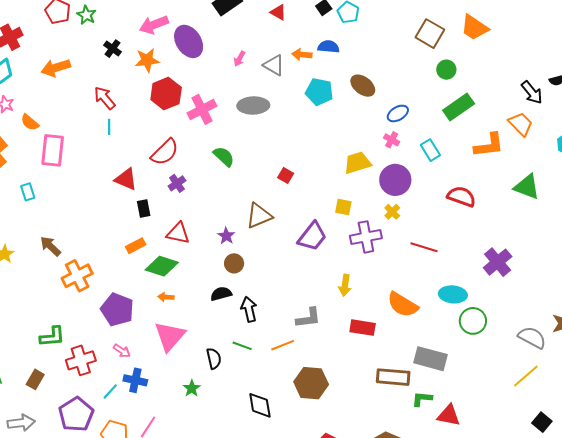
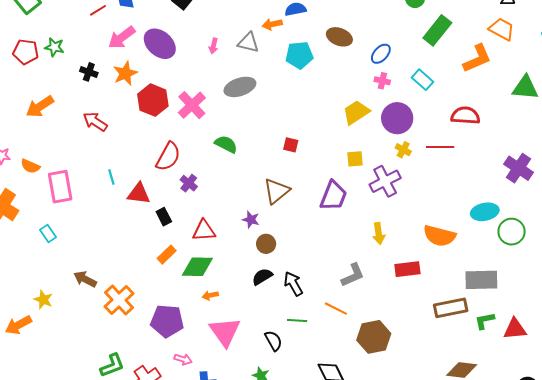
cyan line: (109, 127) -> (111, 177), moved
red line: (424, 247) -> (440, 147), moved
orange line: (283, 345) -> (336, 309), turned 65

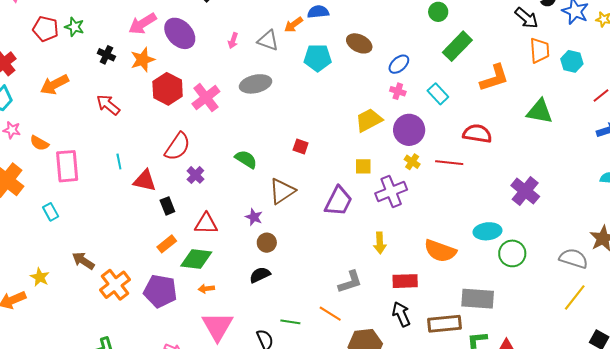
orange arrow: (272, 24) -> (294, 25), turned -30
orange trapezoid: (502, 29) -> (540, 50), moved, turned 52
green semicircle: (226, 144) -> (246, 159), moved
black arrow: (293, 284) -> (401, 314), moved
purple pentagon: (167, 321) -> (160, 291), moved

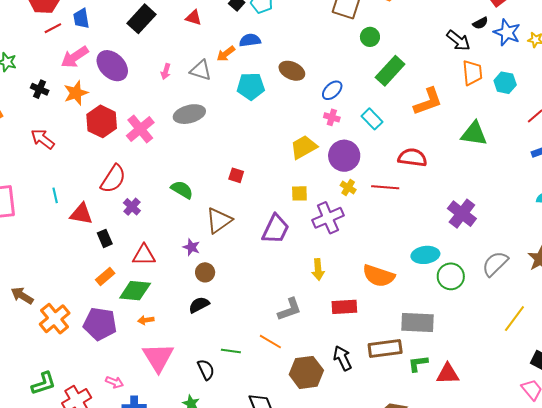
gray semicircle: (573, 258) -> (495, 264), moved, turned -60
black arrow: (401, 314) -> (343, 358), moved

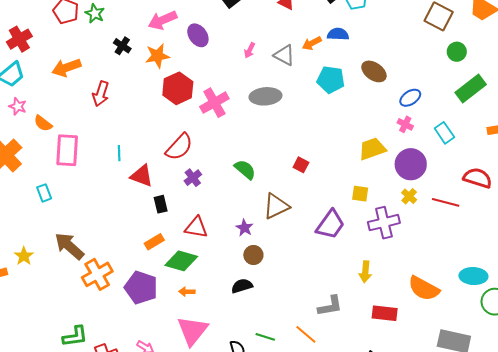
purple ellipse: (112, 66) -> (198, 35), size x0.7
red arrow: (43, 139) -> (101, 94), moved, turned -120
brown arrow: (22, 296) -> (69, 246), size x1.4

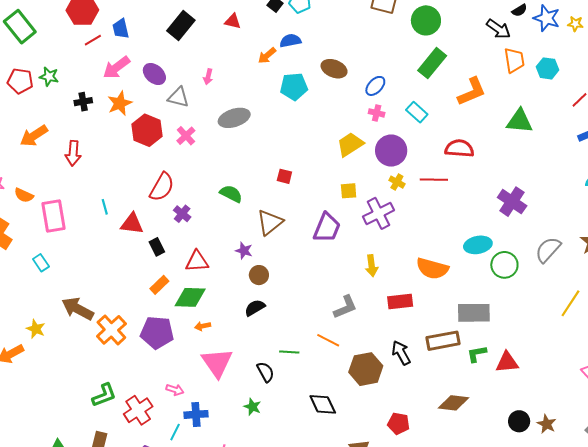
black cross: (122, 46) -> (83, 102), turned -30
green circle: (457, 52) -> (426, 20), moved, size x1.5
gray triangle: (284, 55) -> (178, 97), moved
pink cross: (214, 103) -> (186, 136), size x0.7

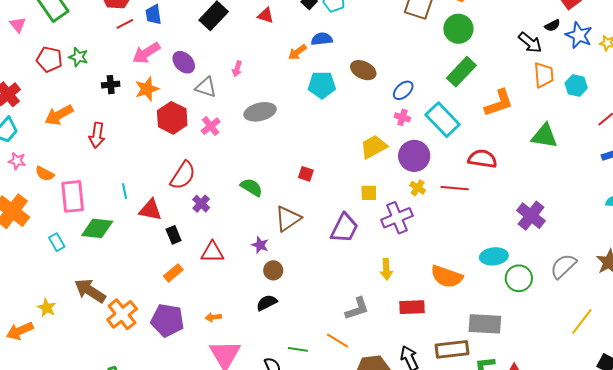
cyan rectangle: (417, 112) -> (443, 120), size x1.6
green diamond: (190, 297) -> (97, 228), moved

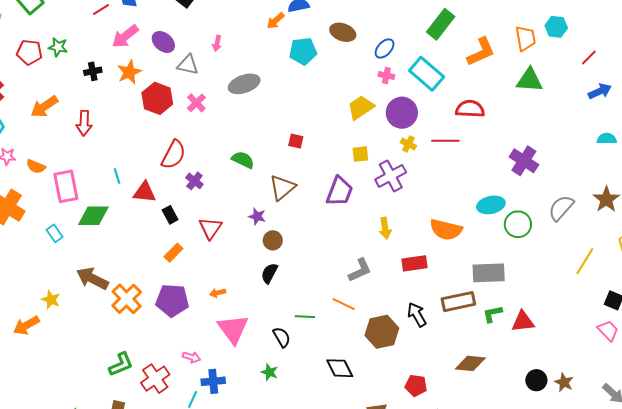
orange trapezoid: (544, 75) -> (525, 38), moved
red triangle: (212, 252) -> (210, 228), turned -50
black semicircle: (267, 303) -> (269, 273), turned -30

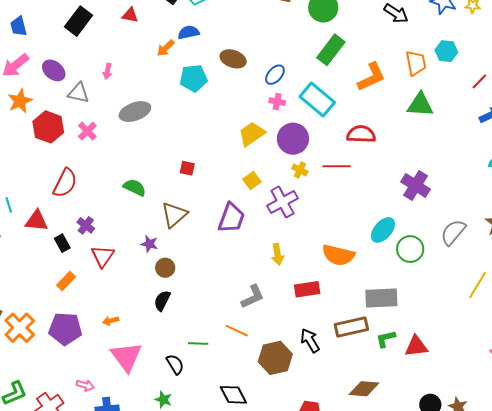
yellow square: (360, 154) -> (252, 180), turned -30
purple cross: (194, 181) -> (86, 225), moved
cyan ellipse: (491, 205) -> (383, 230), turned -36

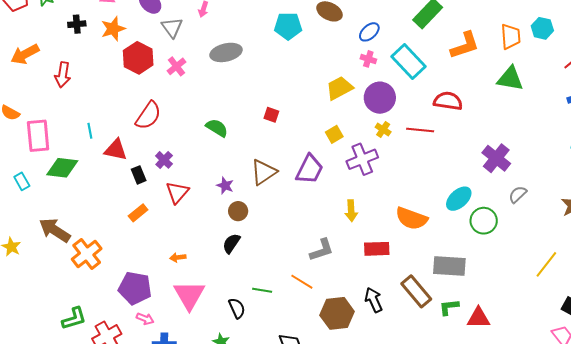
gray triangle: (78, 93) -> (172, 28), turned 35
brown triangle: (174, 215) -> (264, 172), moved
gray semicircle: (453, 232) -> (518, 194), moved, size x0.7
brown rectangle: (351, 327) -> (416, 291), turned 56
purple pentagon: (65, 329) -> (135, 288), moved

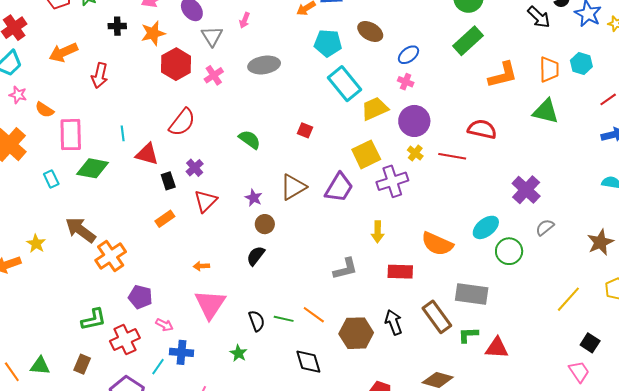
cyan rectangle: (408, 61) -> (344, 84), moved
yellow square: (334, 134) -> (366, 154), size x1.6
orange line: (302, 282) -> (314, 315), moved
purple pentagon: (135, 288) -> (140, 297), moved, size x0.7
green line: (262, 290) -> (284, 319), moved

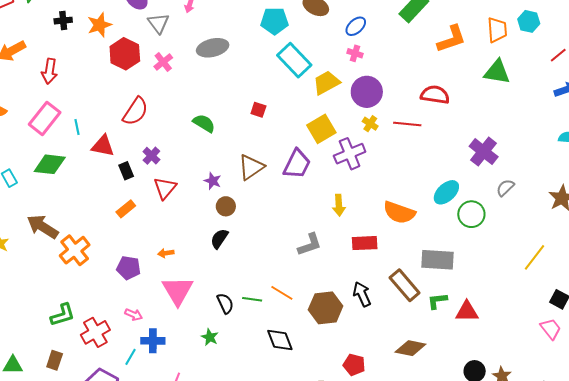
pink rectangle: (71, 135) -> (45, 118), moved, turned 44
purple pentagon: (140, 297) -> (128, 268), moved

